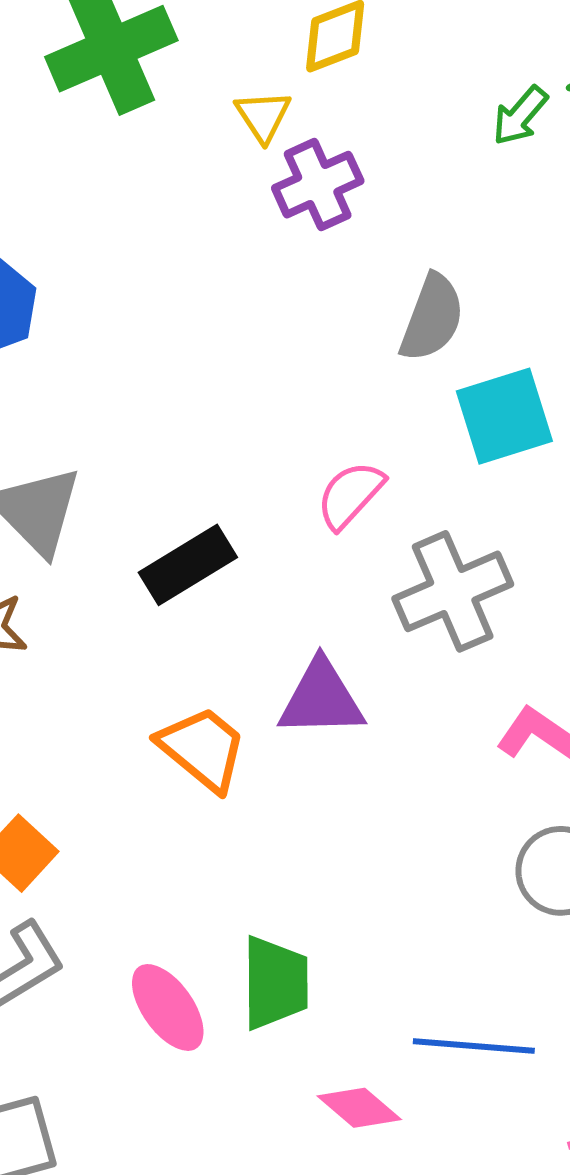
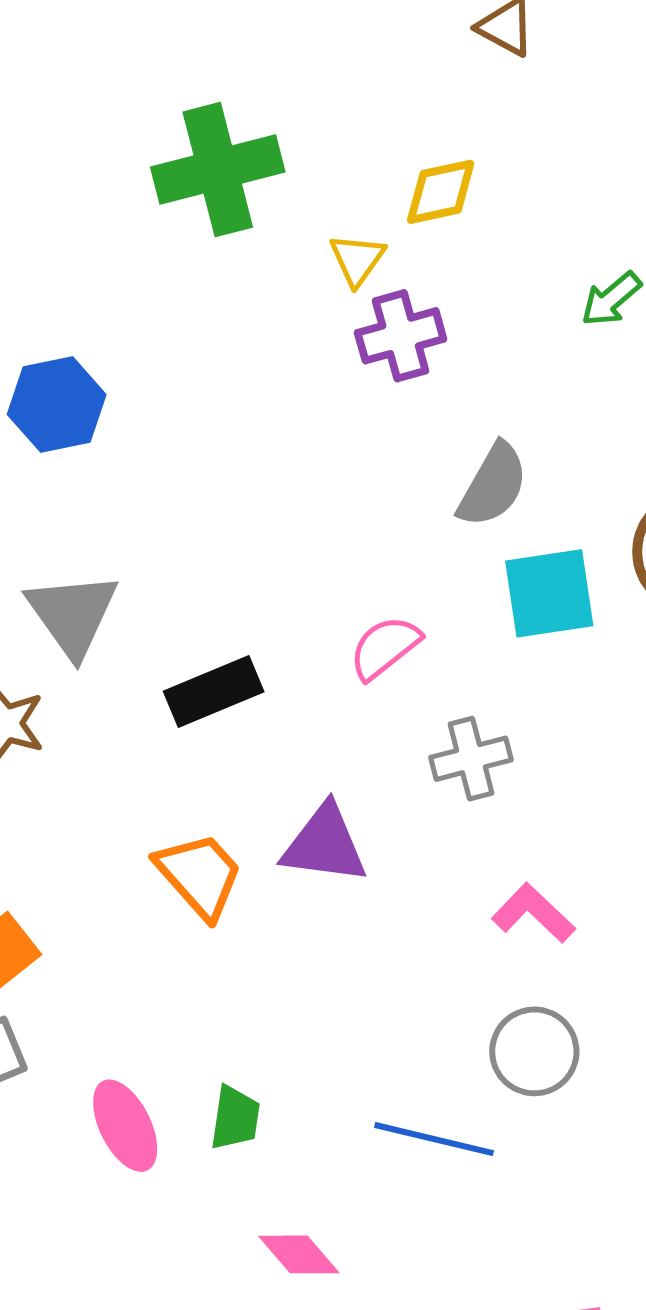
gray cross: (453, 591) -> (471, 759), size x0.7
green trapezoid: (275, 983) -> (235, 1118), size x0.7
blue line: (474, 1046) -> (434, 1139), moved

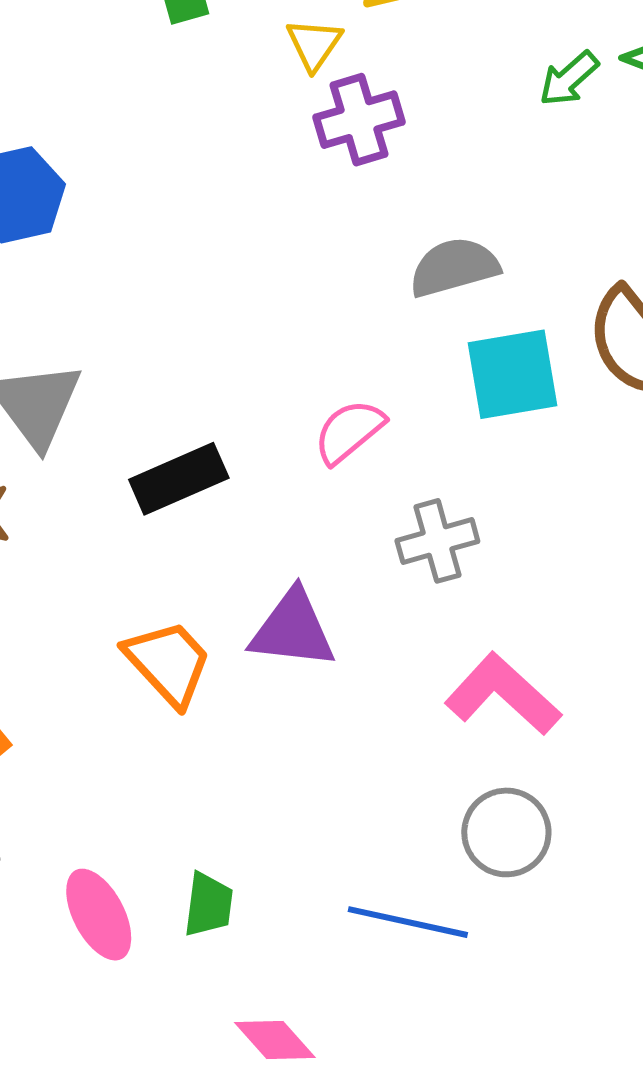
gray semicircle: (493, 485) -> (454, 267), turned -134
pink L-shape: (533, 913) -> (503, 694), size x1.4

